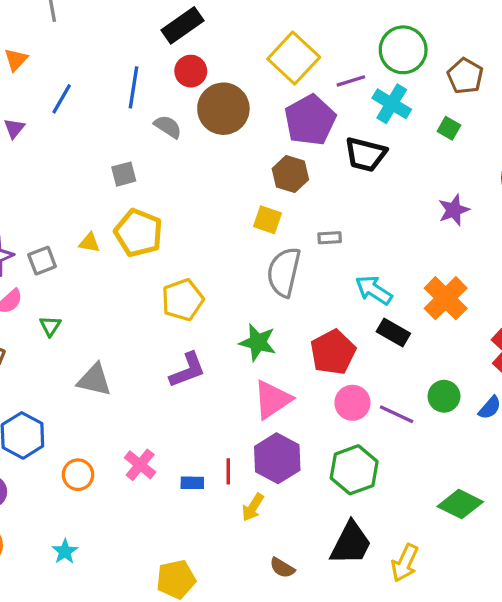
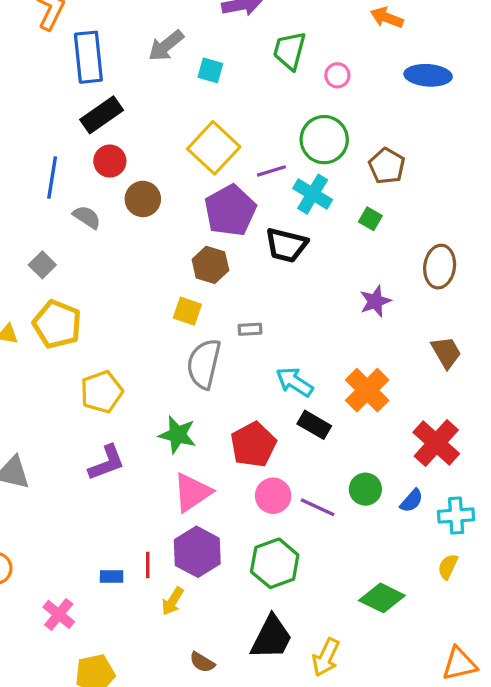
brown circle: (223, 109) -> (143, 199), size x0.7
gray square: (124, 174) -> (42, 265), turned -30
pink cross: (140, 465) -> (59, 614), moved

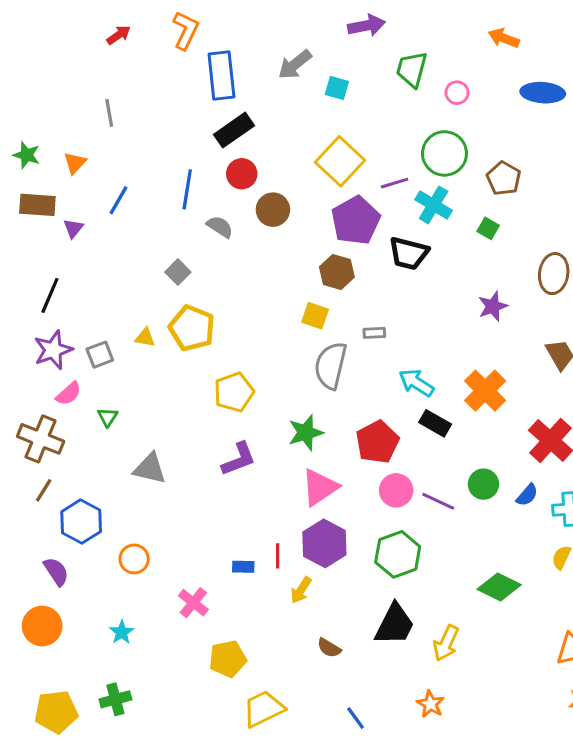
green star: (177, 435) -> (306, 433), turned -30

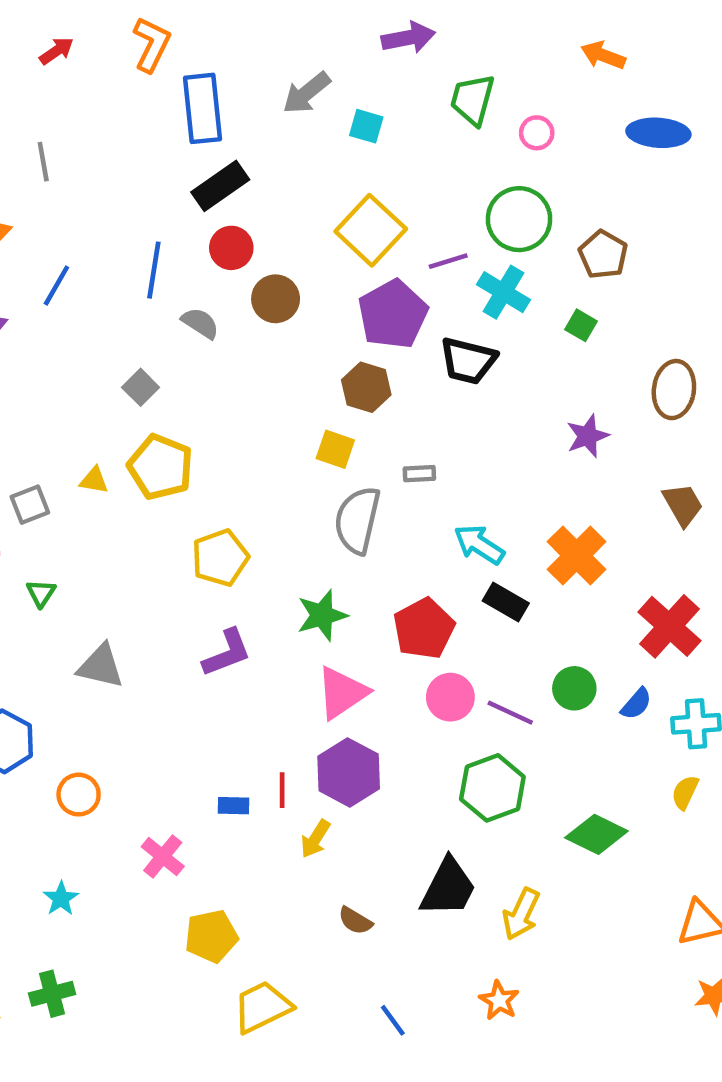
green hexagon: (398, 554) -> (492, 788), moved

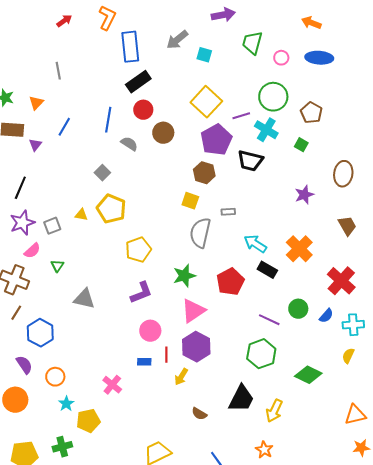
blue ellipse: (658, 133) -> (319, 58), moved
pink circle: (450, 697) -> (150, 331), moved
orange circle: (79, 795) -> (55, 377), moved
yellow pentagon: (211, 936) -> (88, 421), moved

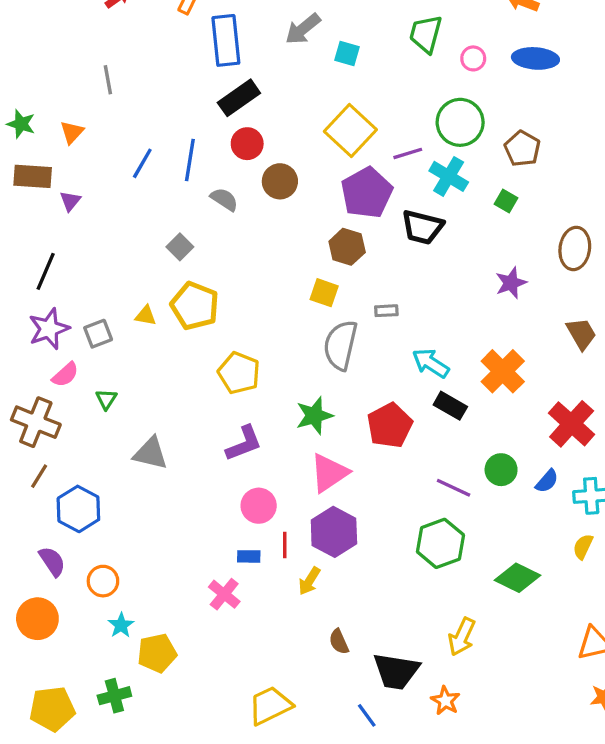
blue line: (64, 127) -> (142, 163), moved
yellow pentagon: (138, 250) -> (239, 373), turned -30
pink cross: (112, 385) -> (224, 594), moved
black trapezoid: (241, 399) -> (396, 671), moved, turned 72
brown semicircle: (199, 414) -> (339, 642), turned 35

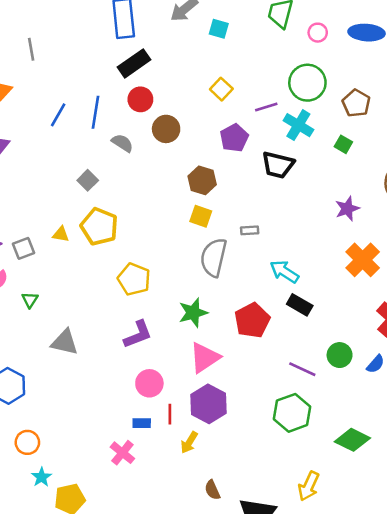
yellow square: (350, 131) -> (221, 89), size x0.6
purple pentagon: (367, 193) -> (234, 138), size x0.7
brown hexagon: (347, 247) -> (202, 180), moved
orange cross: (503, 371) -> (363, 260), moved

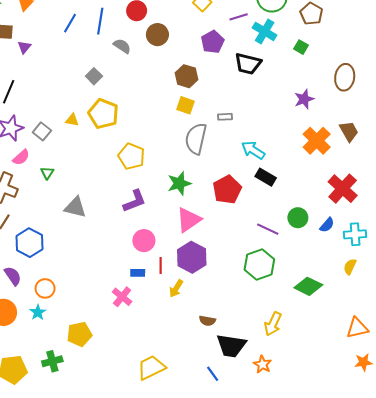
gray square: (23, 248) -> (42, 131), turned -30
cyan star: (41, 477) -> (38, 312), moved
brown semicircle: (212, 490) -> (207, 321), moved, turned -56

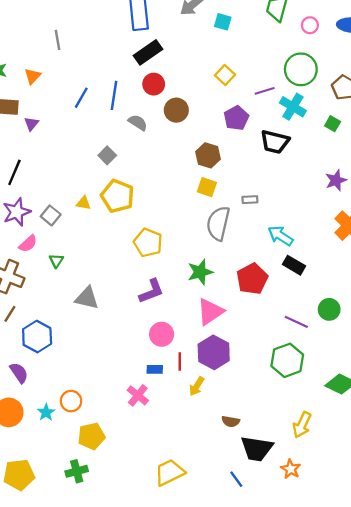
orange circle: (45, 288) -> (71, 401), moved
green cross: (52, 361) -> (77, 471), moved

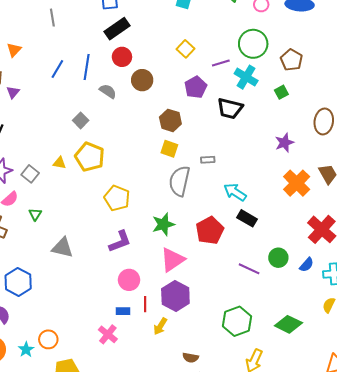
gray line: (57, 40) -> (52, 18), moved
green square: (333, 124) -> (281, 92), turned 32
green hexagon: (287, 360) -> (237, 321), moved

